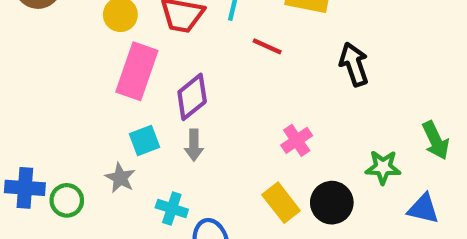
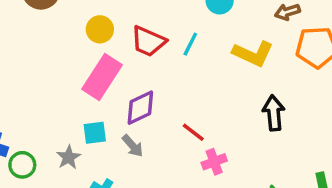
red line: (267, 46) -> (193, 132), moved
gray arrow: (194, 145) -> (133, 146), turned -55

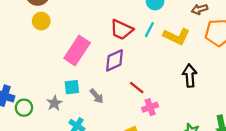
yellow circle: (100, 29) -> (41, 21), moved
red trapezoid: (148, 41) -> (122, 30), moved
cyan line: (190, 44) -> (149, 30), moved
purple diamond: (140, 108) -> (114, 60), moved

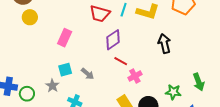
pink rectangle: (77, 50) -> (65, 38), size x0.7
purple diamond: (114, 60) -> (113, 40), moved

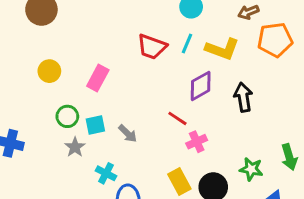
yellow circle: (30, 17) -> (49, 71), moved
purple diamond: (113, 40) -> (201, 86), moved
green circle: (27, 94) -> (67, 116), moved

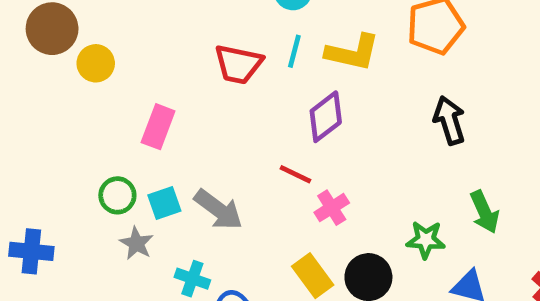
yellow circle: (49, 71) -> (96, 63), moved
black arrow: (243, 97) -> (449, 120), moved
gray arrow: (128, 134) -> (218, 210), size x1.5

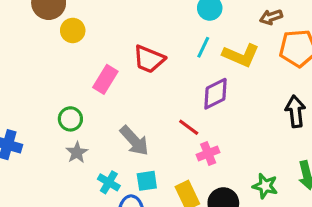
red trapezoid: (238, 64) -> (149, 59), moved
cyan square: (164, 203) -> (147, 181), moved

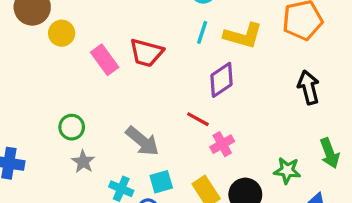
pink rectangle: (105, 79) -> (105, 60), moved, turned -60

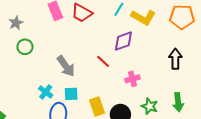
pink cross: (222, 144) -> (132, 79), moved
gray star: (83, 162) -> (16, 23), moved

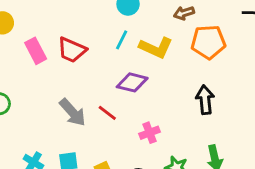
purple diamond: (123, 41) -> (132, 82), turned 40
gray arrow: (66, 66) -> (73, 112), moved

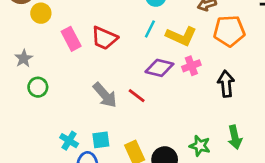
pink cross: (150, 133) -> (191, 66), moved

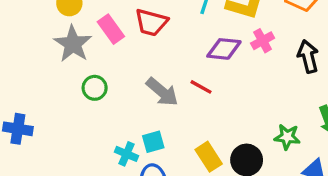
gray star: (24, 58) -> (73, 44), moved, size x1.6
green circle: (38, 87) -> (95, 88), moved
cyan square: (101, 140) -> (153, 142), moved

